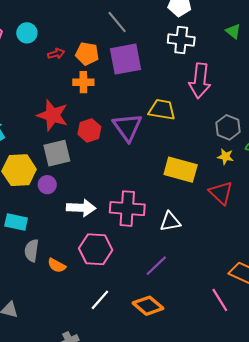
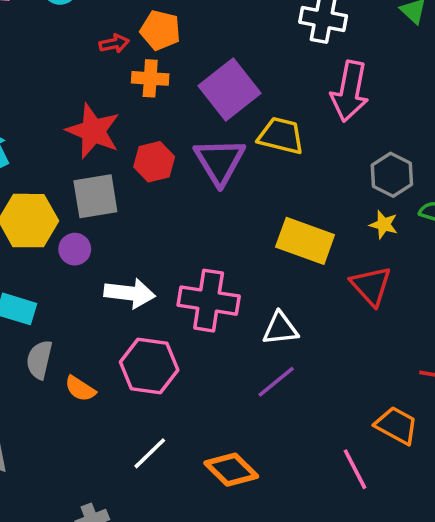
red arrow: (56, 54) -> (114, 44), moved
purple square: (126, 59) -> (229, 89), moved, turned -32
purple line: (156, 266) -> (276, 382), moved

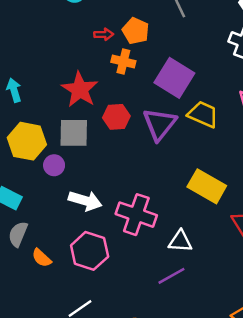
purple square: (229, 89) -> (174, 78), turned -30

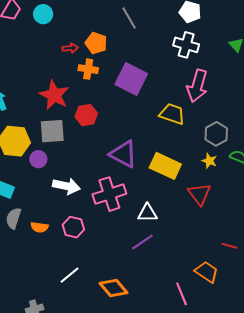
yellow trapezoid: (203, 114) -> (172, 114), moved
purple triangle: (160, 124) -> (123, 154), moved, turned -36
pink cross: (136, 215) -> (109, 194), turned -32
pink hexagon: (90, 251) -> (73, 227), size x0.7
orange semicircle: (42, 258) -> (39, 227), moved, turned -30

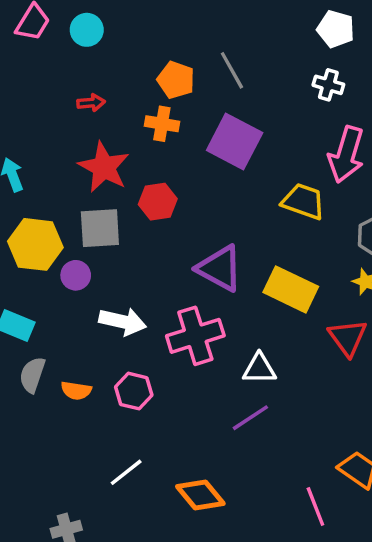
gray line: (129, 18) -> (232, 70), moved
white cross: (186, 45) -> (328, 85), size x0.7
red arrow: (70, 48) -> (91, 103), moved

